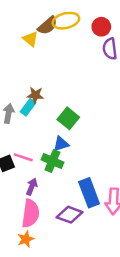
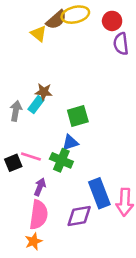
green square: (68, 118) -> (78, 116), turned 35
purple diamond: (70, 215) -> (79, 216), turned -30

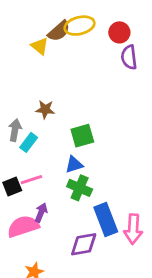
cyan rectangle: (36, 105) -> (29, 142), moved
pink line: (31, 156) -> (31, 180), turned -36
green cross: (61, 160) -> (80, 188), moved
pink semicircle: (39, 215) -> (23, 226), moved, turned -116

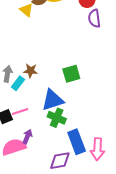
brown star: (45, 109) -> (31, 71), moved
green square: (82, 136) -> (71, 74), moved
blue triangle: (74, 164) -> (53, 100), size x1.6

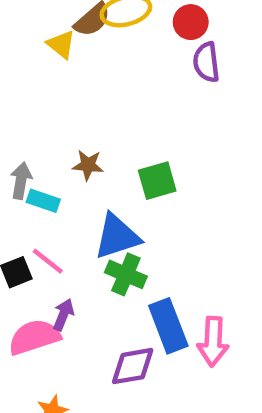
brown star: (31, 71) -> (88, 165), moved
cyan rectangle: (18, 83) -> (43, 201), turned 72
pink line: (20, 111) -> (48, 261), turned 56

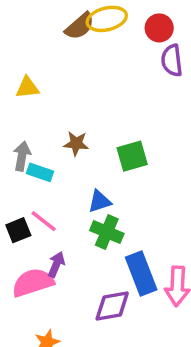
yellow triangle: (61, 44) -> (27, 88), moved, turned -45
blue triangle: (117, 236) -> (100, 201), size x0.6

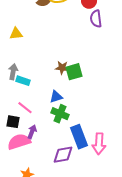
brown star: (76, 144) -> (62, 68), moved
black square: (18, 230) -> (13, 122), moved, turned 32

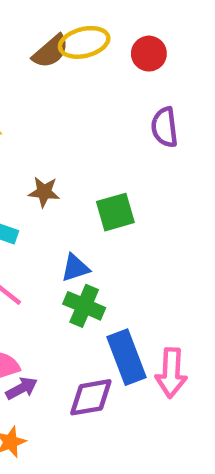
purple semicircle: (96, 19) -> (165, 127), moved
brown star: (62, 68) -> (44, 192), moved
purple arrow: (32, 132) -> (22, 388), moved, turned 40

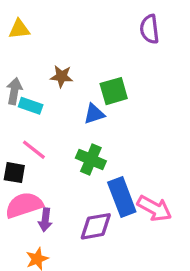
blue triangle: (75, 268) -> (94, 114), moved
pink arrow: (171, 373) -> (154, 208), turned -64
purple arrow: (22, 388) -> (45, 220), turned 125

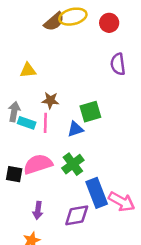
yellow triangle: (19, 29) -> (28, 70), moved
pink line: (34, 150) -> (45, 123), moved, turned 54
green cross: (91, 160) -> (73, 164), turned 30
pink semicircle: (24, 205) -> (38, 164), moved

